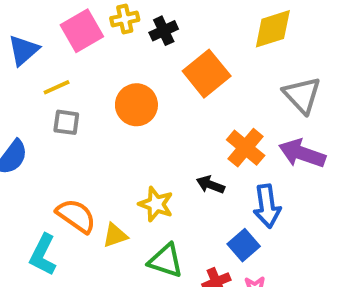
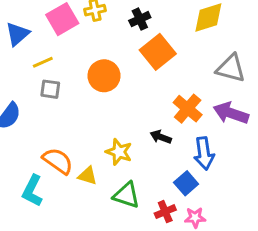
black cross: (164, 31) -> (140, 19), moved
gray triangle: (302, 95) -> (231, 68), turned -32
yellow triangle: (115, 235) -> (88, 176), turned 36

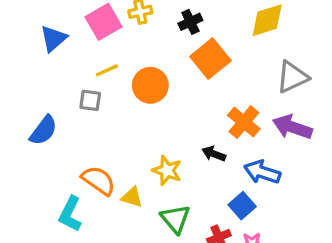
yellow line: (43, 62) -> (107, 70), moved
gray triangle: (231, 68) -> (292, 77), turned -40
blue arrow: (204, 153) -> (262, 172), turned 116
green triangle: (126, 195) -> (175, 219), turned 32

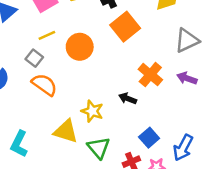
gray square: (90, 100) -> (34, 58), turned 30
purple arrow: (292, 127) -> (187, 78), size x0.7
blue arrow: (262, 172) -> (183, 148), moved, turned -80
orange semicircle: (99, 181) -> (44, 85), moved
yellow triangle: (132, 197) -> (66, 131), size x1.5

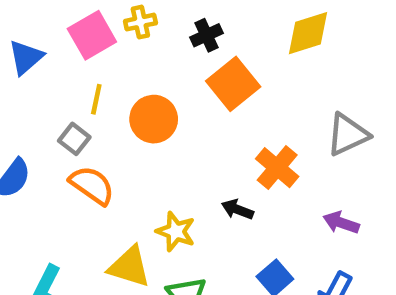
yellow line: (47, 35) -> (96, 99), turned -54
gray triangle: (187, 40) -> (348, 134), moved
purple arrow: (187, 78) -> (341, 223), moved

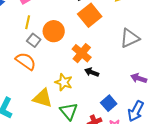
gray triangle: (348, 134) -> (130, 38), moved
gray square: (74, 139) -> (34, 40), moved
orange cross: (277, 168) -> (82, 53), moved

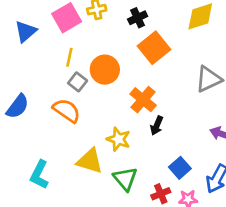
black arrow: (92, 72) -> (157, 126), turned -88

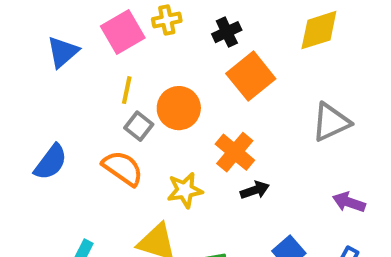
black arrow: (157, 126) -> (255, 190), turned -132
yellow star: (118, 139) -> (185, 190), moved, turned -30

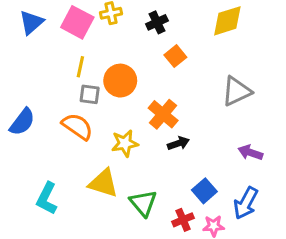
pink square: (123, 32) -> (77, 22), turned -32
blue triangle: (63, 52) -> (31, 22), moved
orange square: (251, 76) -> (175, 56), size x0.6
gray square: (139, 126) -> (90, 94), turned -30

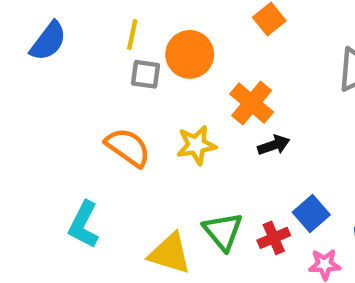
blue semicircle: (22, 122) -> (48, 41), moved
orange semicircle: (77, 126) -> (128, 147), moved
yellow triangle: (103, 183) -> (170, 253), moved
red cross: (183, 220) -> (274, 238), moved

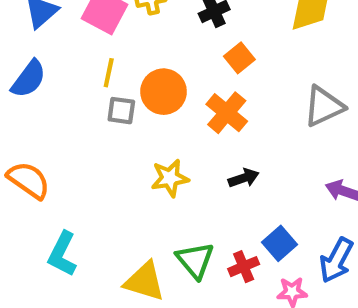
orange cross: (252, 103) -> (227, 113), moved
orange semicircle: (128, 147) -> (29, 180), moved

